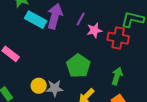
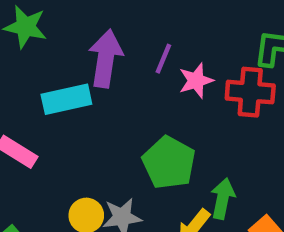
cyan rectangle: (36, 20) -> (66, 99), moved, turned -35
green arrow: (117, 76) -> (223, 199), moved

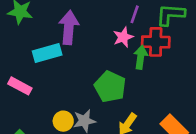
purple line: (163, 59) -> (135, 14), moved
green arrow: (223, 199) -> (141, 57), moved

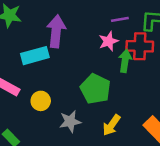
purple line: (135, 14) -> (120, 19), turned 60
yellow circle: (63, 121) -> (41, 101), moved

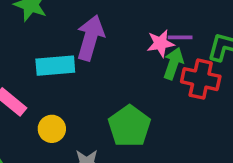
pink star: (109, 41) -> (160, 43), moved
green arrow: (125, 61) -> (173, 63), moved

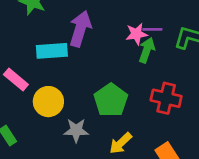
red cross: (201, 79) -> (166, 98), moved
yellow circle: (52, 129) -> (48, 102), size x1.4

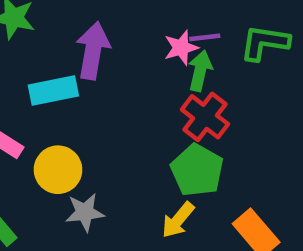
red cross: (166, 98) -> (205, 117), moved, turned 32
green pentagon: (111, 100) -> (197, 170), moved
gray star: (76, 130) -> (85, 212), moved

